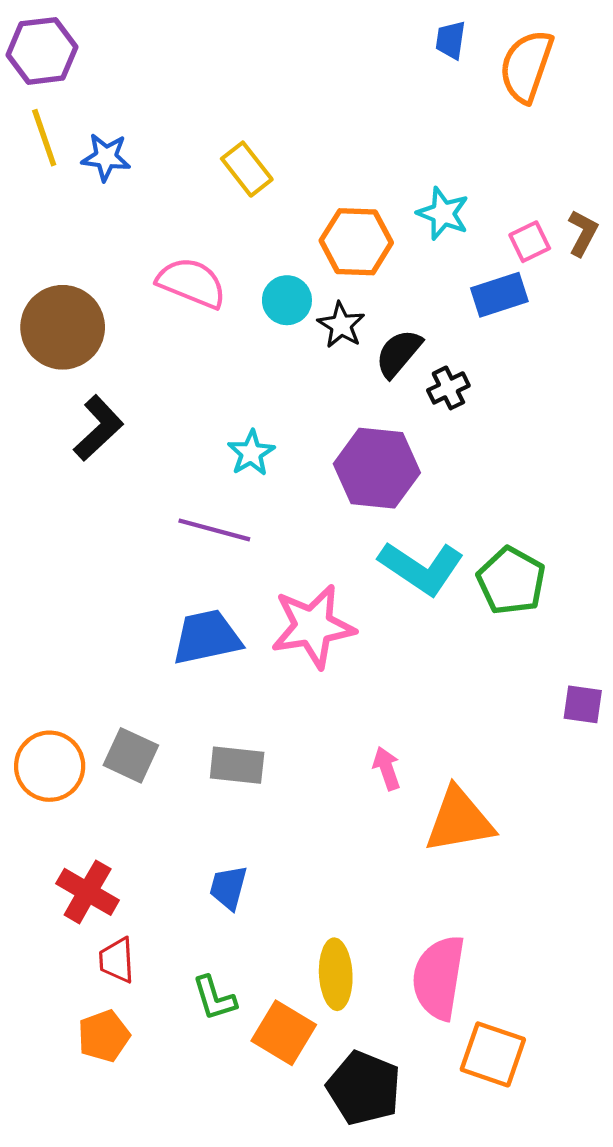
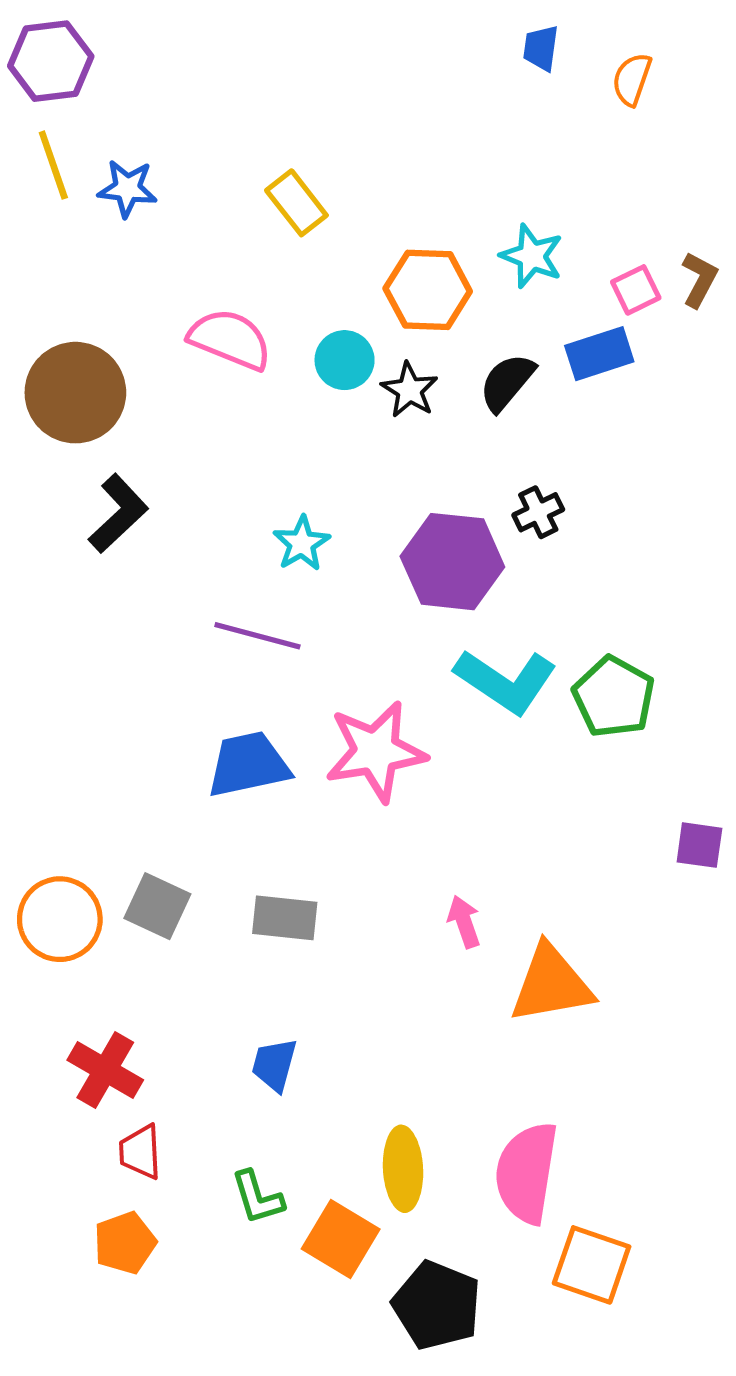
orange semicircle: (526, 66) -> (632, 79), size x0.6
black semicircle: (399, 353) -> (507, 382), moved
black cross: (448, 388) -> (538, 512), moved

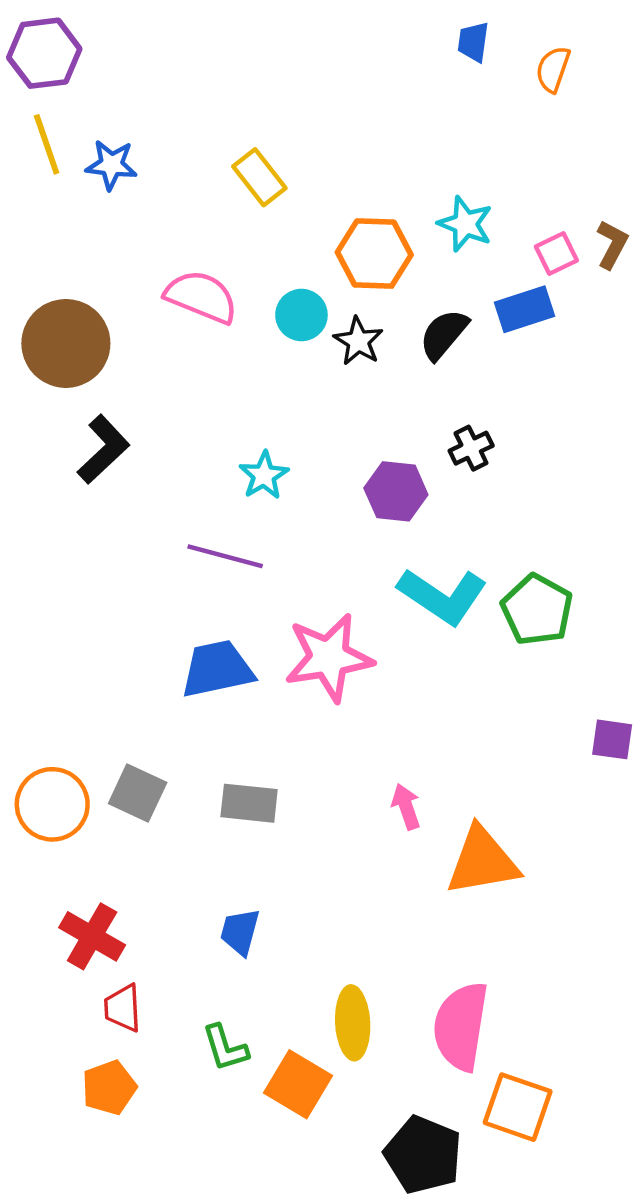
purple hexagon: (452, 562) -> (396, 491), size x0.7
black pentagon: (437, 1305) -> (423, 1155), moved

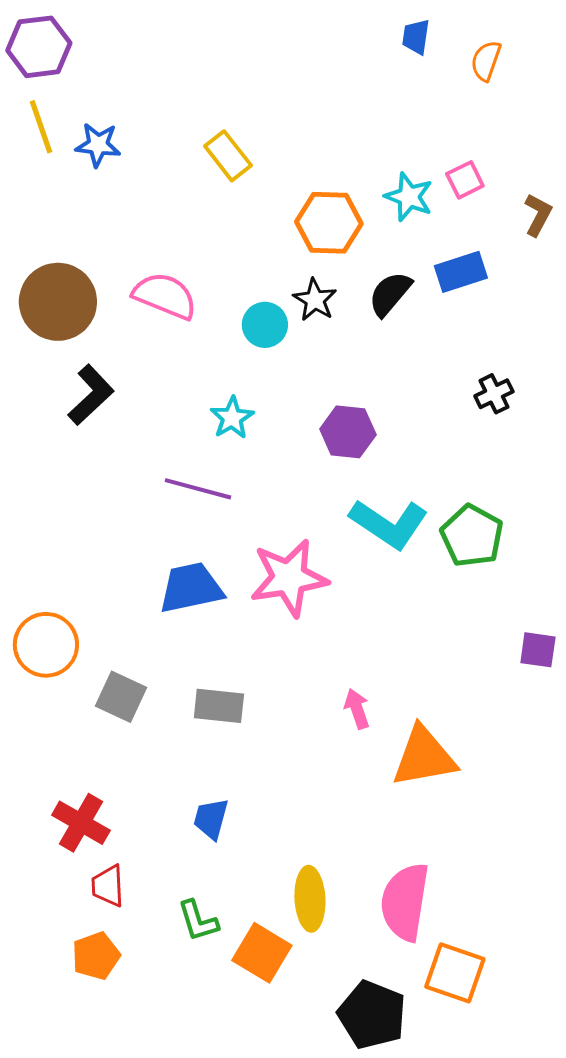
pink square: (556, 254) -> (465, 180), moved
pink semicircle: (201, 297) -> (165, 296), moved
cyan circle: (301, 315) -> (265, 325), moved
black cross: (471, 448) -> (494, 394), moved
orange circle: (52, 804) -> (46, 645), moved

